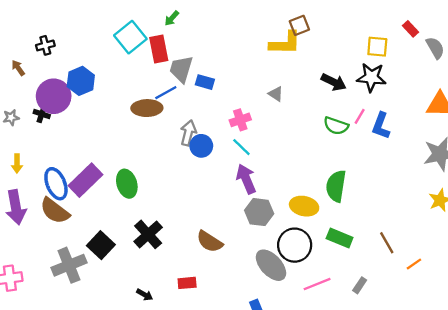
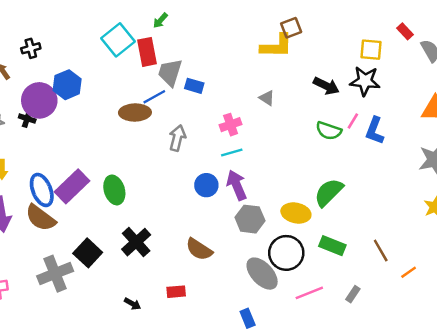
blue circle: (201, 146) -> (206, 185), moved
cyan line: (241, 147) -> (232, 152), turned -60
green semicircle: (336, 186) -> (329, 192), turned 36

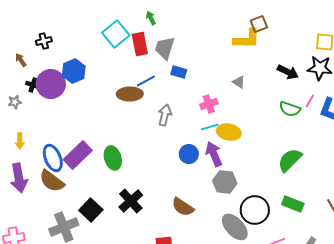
green arrow: (160, 20) -> (151, 18), turned 112
gray trapezoid: (170, 73) -> (165, 48), moved
black cross: (27, 119) -> (33, 85), moved
yellow ellipse: (296, 213) -> (229, 132), moved

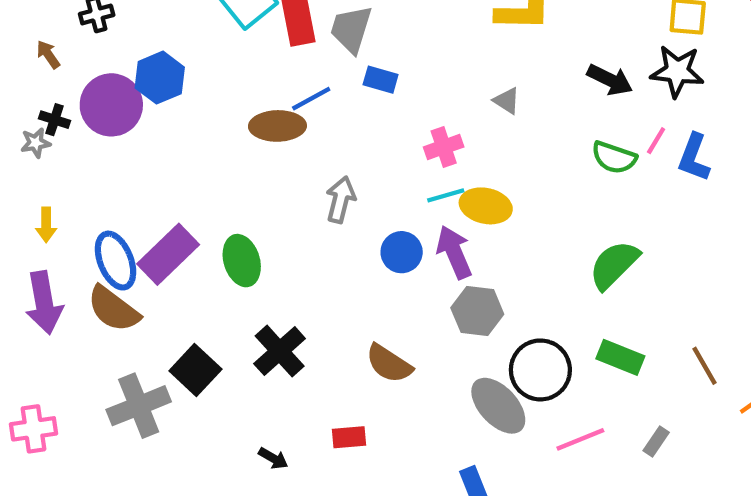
black cross: (33, 85) -> (55, 120), moved
gray arrow: (165, 115) -> (341, 200), moved

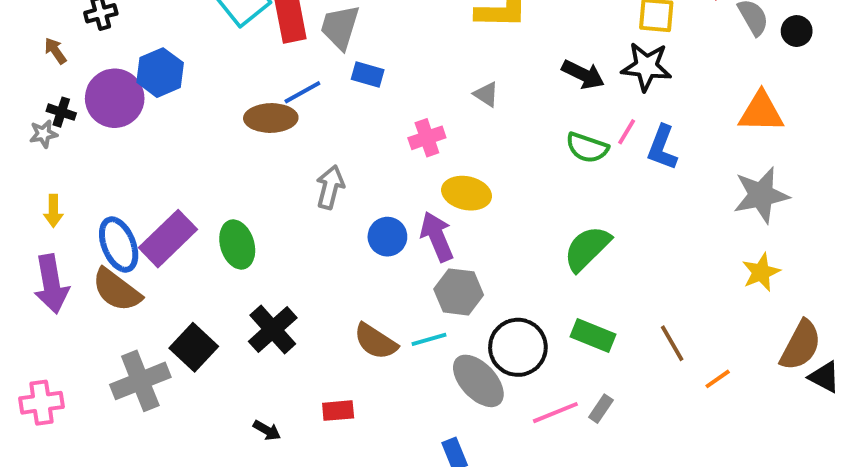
cyan line: (446, 195) -> (429, 339), moved
gray rectangle: (656, 441) -> (601, 409), moved

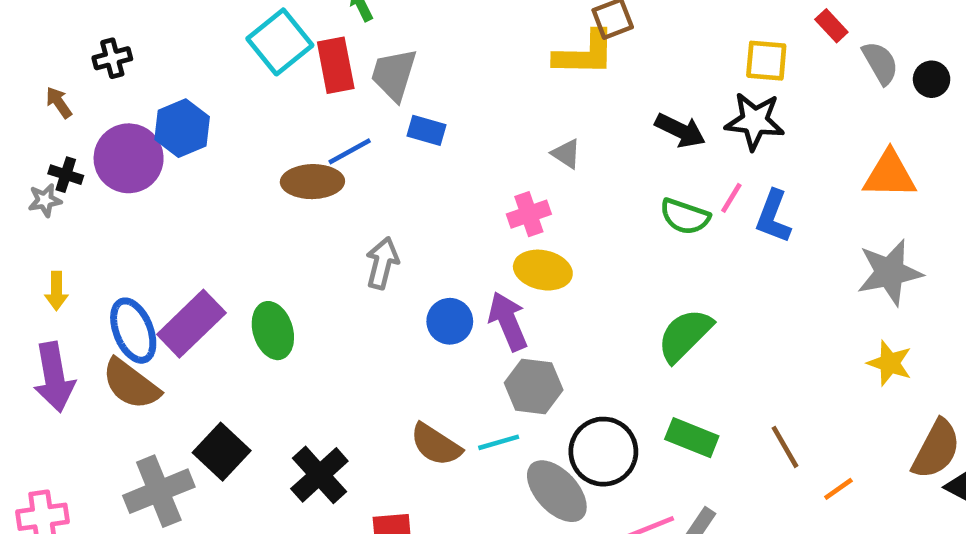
pink cross: (427, 138) -> (529, 214), moved
yellow star: (761, 272) -> (890, 363), turned -30
black cross: (273, 330) -> (319, 475), moved

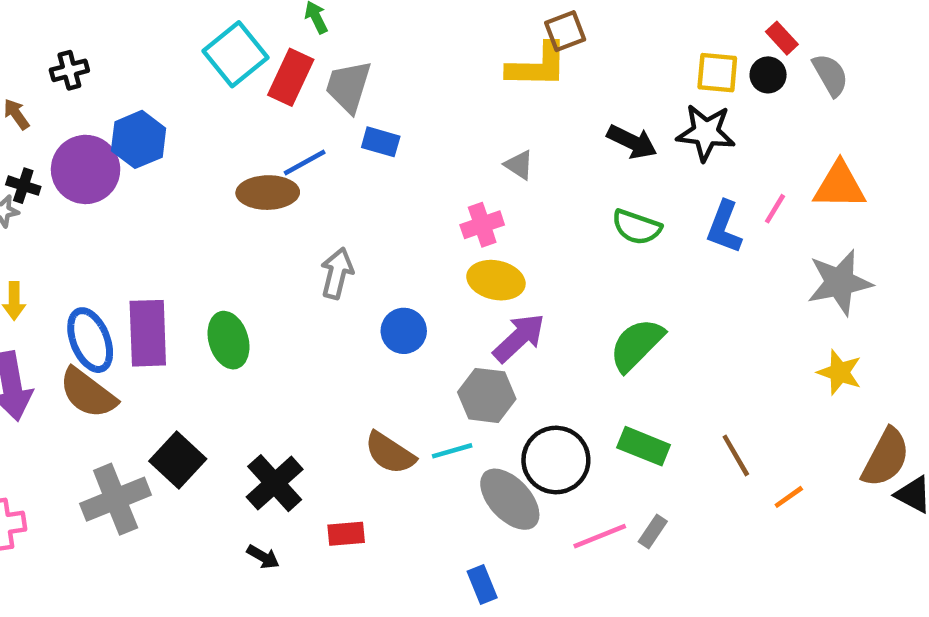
red rectangle: (336, 65) -> (291, 77), turned 36
black circle: (932, 79) -> (768, 75), moved
pink line: (731, 198) -> (775, 209), moved
purple arrow: (508, 321) -> (519, 338), moved, turned 70
purple rectangle: (191, 324) -> (148, 333), turned -48

